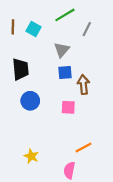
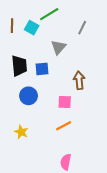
green line: (65, 15) -> (49, 14), moved
blue square: (65, 73) -> (42, 69), moved
orange line: (83, 147) -> (64, 126), moved
yellow star: (31, 156) -> (21, 132), moved

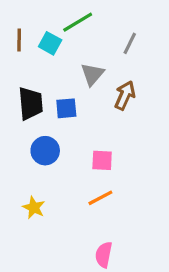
brown arrow: (79, 80) -> (125, 95), moved, turned 30

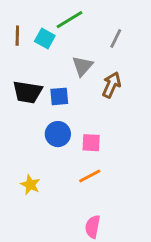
black trapezoid: (31, 103) -> (27, 92), turned 104
blue circle: (45, 151) -> (58, 134), moved

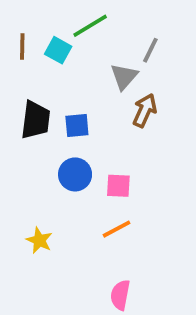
gray triangle: (82, 66) -> (124, 77), moved
black trapezoid: (27, 92) -> (36, 120), turned -92

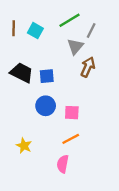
green line: (90, 26) -> (70, 20), moved
black trapezoid: (36, 120) -> (22, 73), turned -70
pink semicircle: (120, 295) -> (63, 164), moved

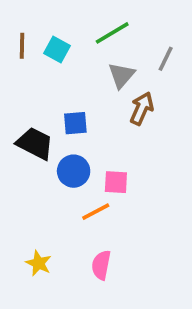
gray line: (91, 31) -> (166, 59), moved
black trapezoid: (22, 73) -> (35, 143), moved
orange line: (71, 139) -> (96, 212), moved
yellow star: (24, 146) -> (39, 263), moved

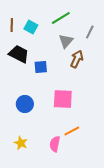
black trapezoid: (35, 143) -> (19, 54), moved
blue circle: (74, 171) -> (25, 104), moved
pink square: (116, 182) -> (63, 99), size x1.5
orange line: (96, 212) -> (72, 131), moved

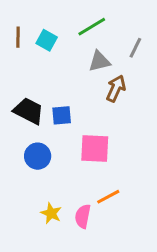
gray triangle: (66, 41) -> (99, 61), turned 35
black trapezoid: (19, 54) -> (29, 111), moved
blue square: (41, 67) -> (62, 115), moved
yellow star: (21, 143) -> (51, 213), moved

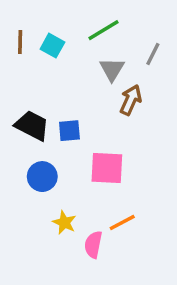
gray triangle: (99, 61) -> (112, 69), turned -45
yellow star: (51, 213) -> (64, 222), moved

